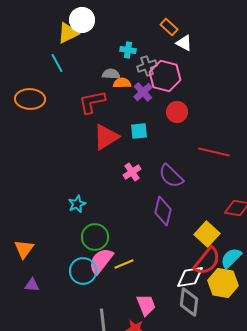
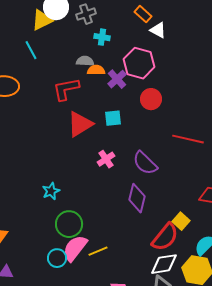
gray cross: (147, 66) -> (86, 14), moved
yellow square: (207, 234) -> (181, 221), size x0.7
red semicircle: (207, 261) -> (165, 237), moved
cyan circle: (83, 271) -> (57, 258), size x0.7

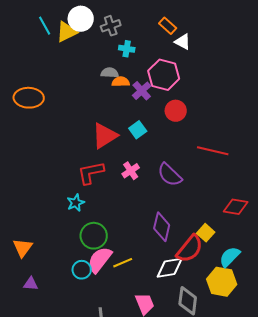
cyan line: (31, 50) -> (45, 26), moved
red L-shape: (66, 89) -> (91, 173), moved
cyan square: (113, 118) -> (138, 130), turned -30
purple diamond: (137, 198) -> (162, 227), moved
white diamond: (164, 264) -> (170, 268), moved

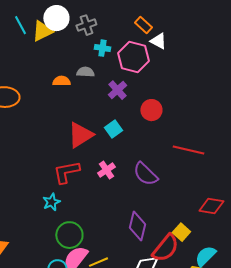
pink hexagon: (164, 75) -> (133, 57), moved
orange semicircle: (121, 82) -> (61, 81), moved

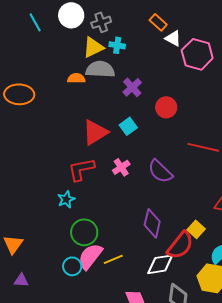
yellow triangle: (42, 31) -> (93, 47), moved
pink hexagon: (133, 57) -> (197, 54), moved
gray semicircle: (85, 72) -> (100, 69), size x1.6

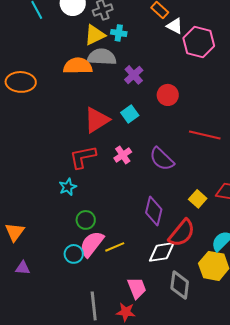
orange semicircle: (76, 78) -> (78, 66), size x1.6
yellow square: (196, 229) -> (198, 199), moved
green circle: (84, 232) -> (86, 220), size x0.7

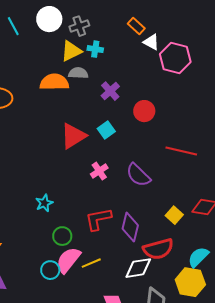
gray semicircle: (102, 57) -> (78, 73), size x0.7
red L-shape: (83, 157) -> (98, 219), moved
red semicircle: (182, 233) -> (158, 249), turned 36

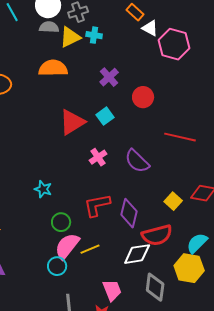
gray semicircle: (78, 73) -> (49, 27), moved
cyan star: (44, 203) -> (43, 189), turned -30
cyan circle: (50, 270) -> (57, 266), moved

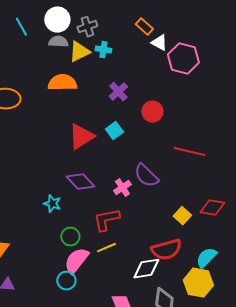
pink cross: (98, 157) -> (122, 188), moved
purple diamond: (129, 213) -> (80, 182), moved, turned -56
yellow line: (90, 249) -> (106, 248), moved

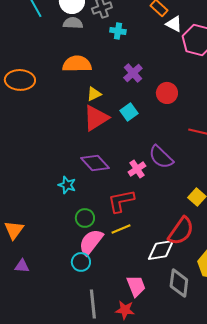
yellow triangle: (79, 52) -> (94, 94), moved, size x0.7
red semicircle: (166, 250) -> (181, 231), turned -40

